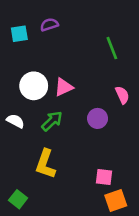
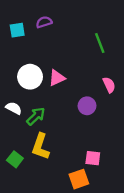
green arrow: (52, 121) -> (36, 116), moved
green square: (18, 199) -> (15, 159), moved
orange square: (116, 200) -> (79, 179), moved

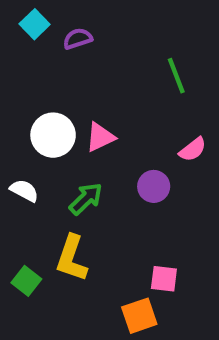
cyan square: (17, 30) -> (35, 24), moved, turned -35
pink semicircle: (109, 85) -> (193, 149), turned 77
green arrow: (36, 116) -> (86, 199), moved

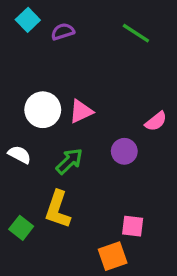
green line: (176, 76) -> (136, 33), moved, turned -36

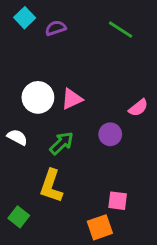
green square: (21, 228) -> (19, 217), moved

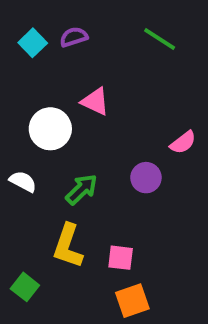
cyan square: (25, 18) -> (33, 43), moved
pink triangle: (72, 99) -> (95, 101), moved, turned 50
pink square: (118, 201) -> (121, 258), moved

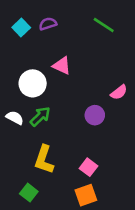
green arrow: (82, 189) -> (40, 116), moved
pink square: (121, 258) -> (88, 167), moved, turned 30
green square: (25, 287) -> (29, 193), moved

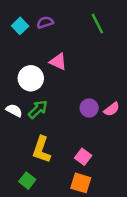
green line: (104, 25) -> (97, 24), turned 30
pink semicircle: (119, 92) -> (112, 109), moved
orange square: (86, 195) -> (81, 183), turned 36

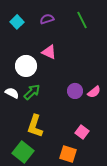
purple semicircle: (45, 22) -> (47, 19), moved
pink square: (83, 157) -> (82, 132), moved
green square: (27, 181) -> (23, 152), size x1.5

